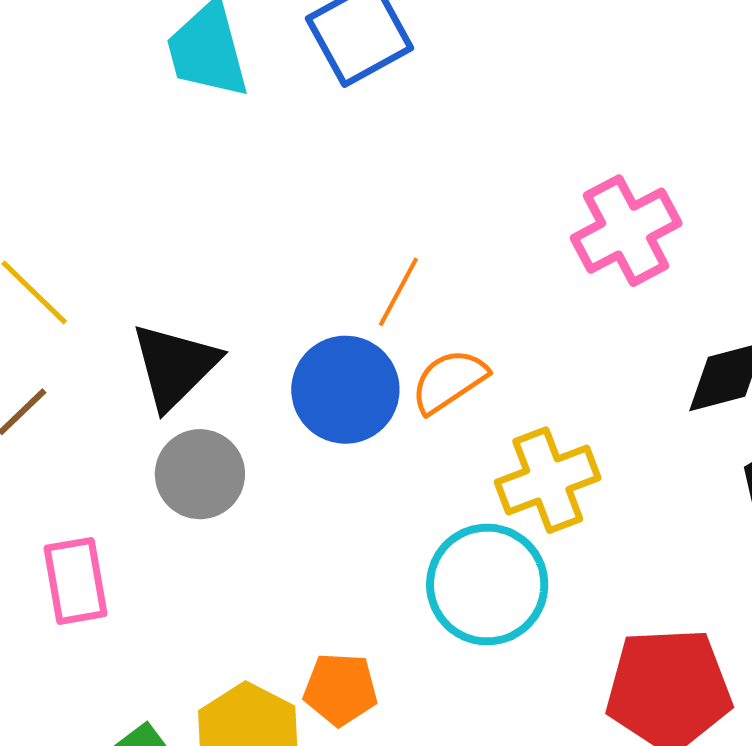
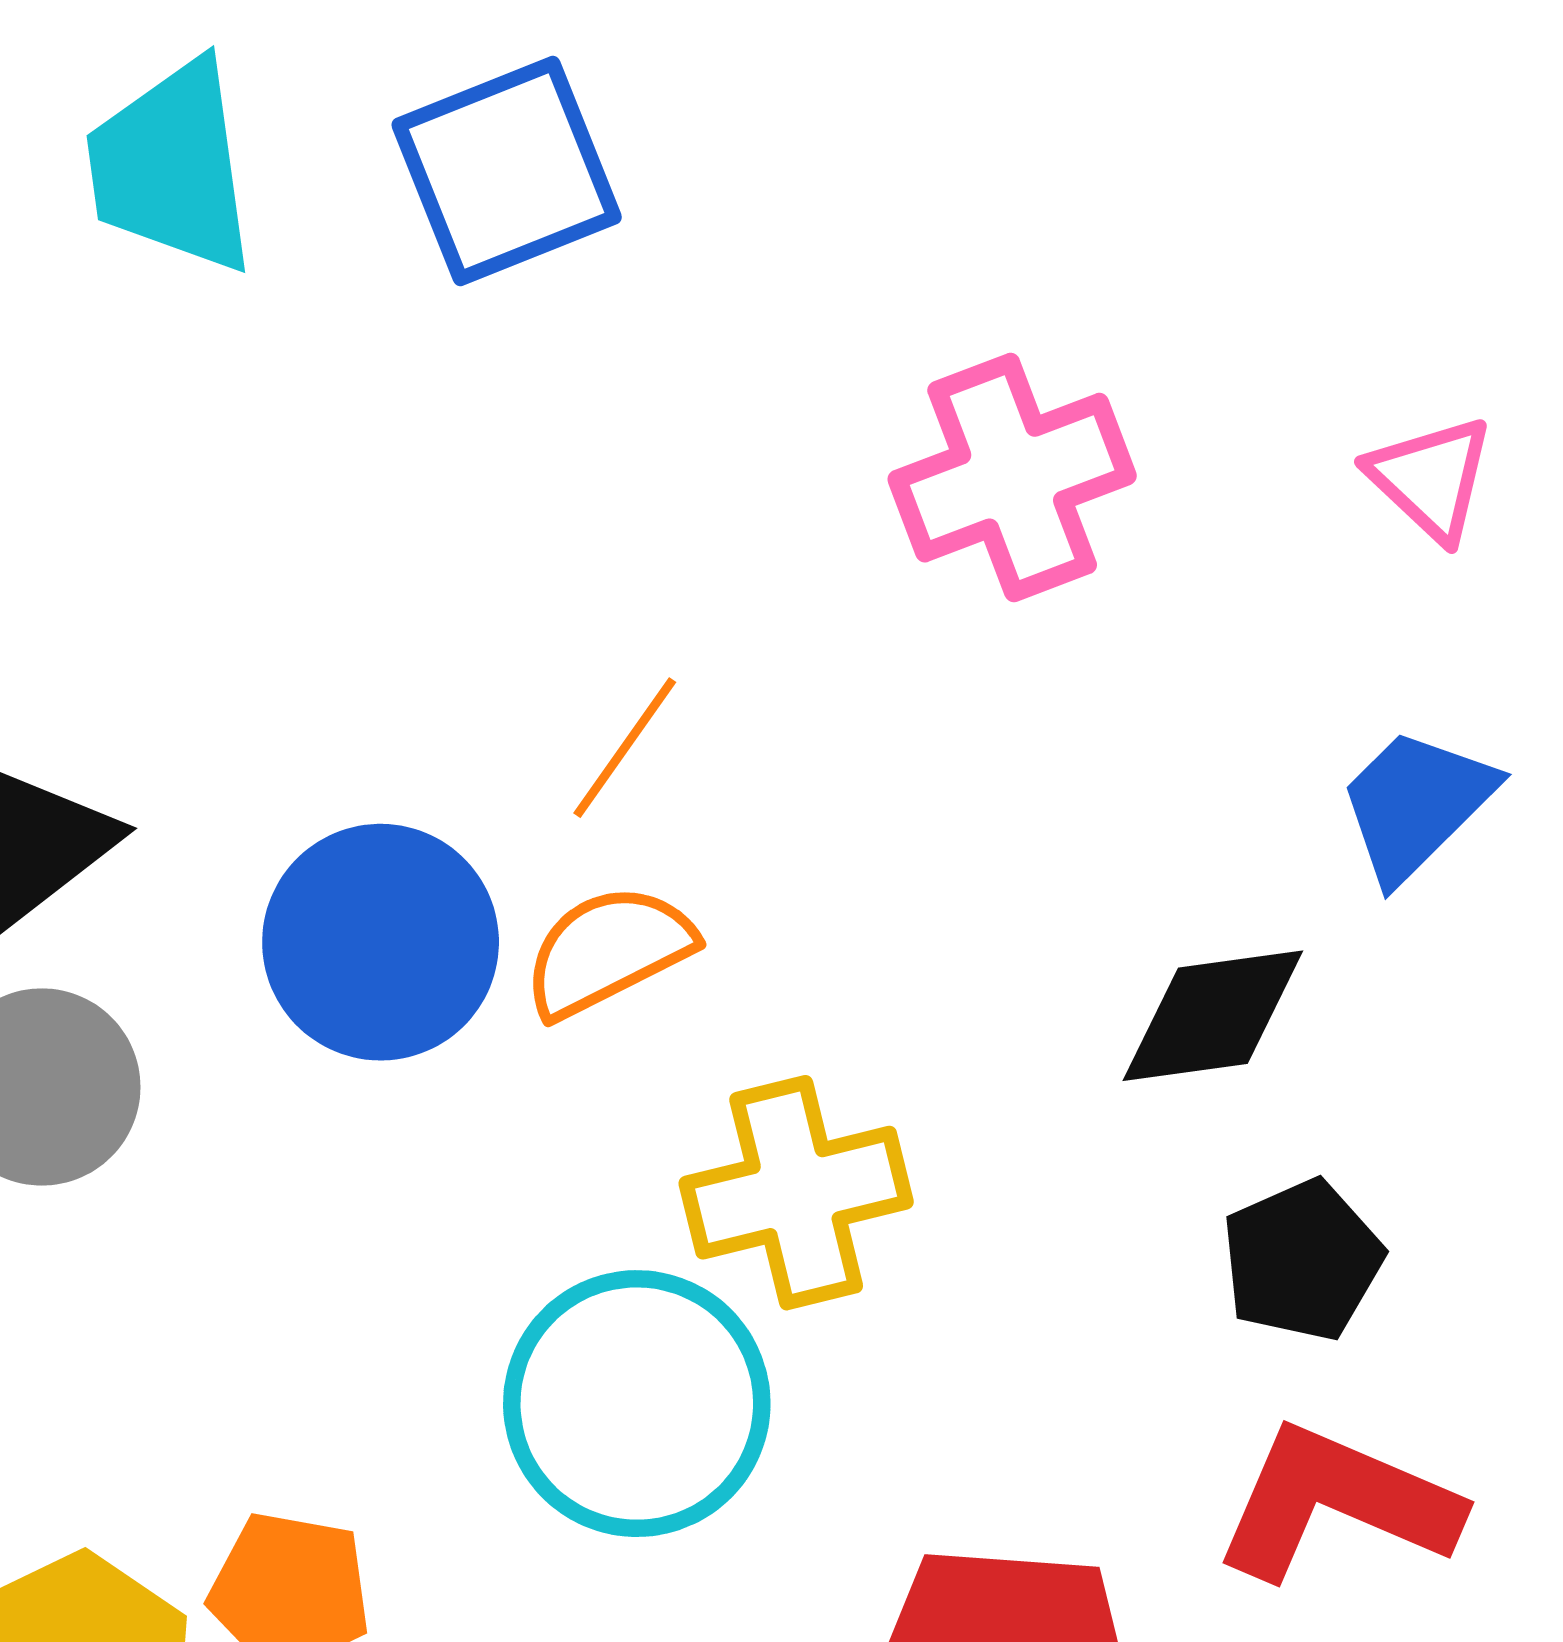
pink cross: (626, 231) -> (1012, 478), moved
orange line: (398, 292) -> (625, 748), moved

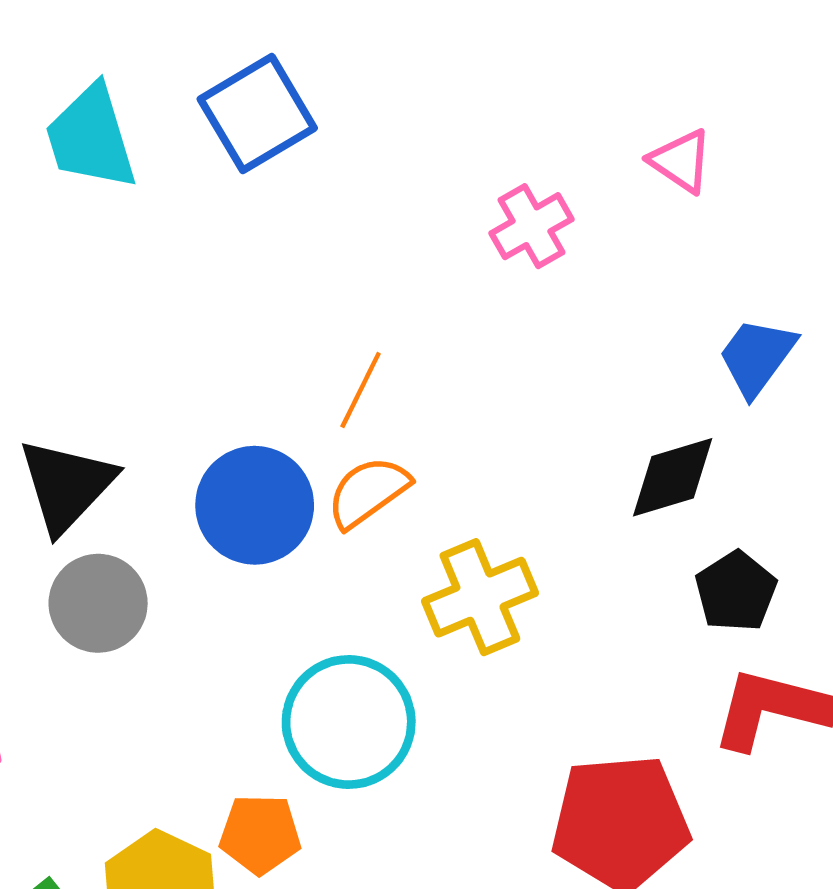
pink cross: (1012, 478) -> (531, 226), size x0.7
pink triangle: (1431, 478) -> (681, 161), moved
cyan circle: (637, 1404) -> (349, 722), moved

